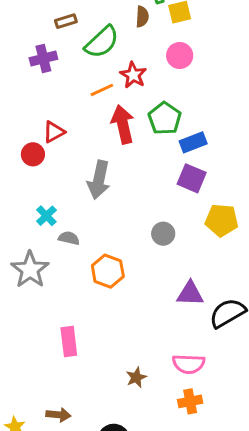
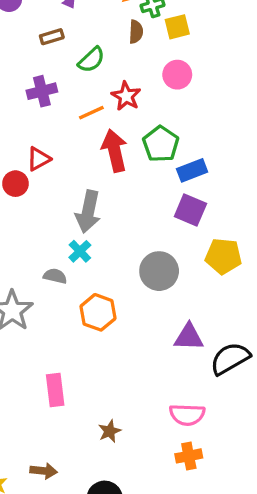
green semicircle: (102, 42) -> (91, 60), size x0.7
purple cross: (43, 59) -> (42, 91), moved
cyan cross: (46, 216) -> (80, 251), moved
gray circle: (163, 234) -> (159, 271), size x1.5
brown star: (136, 377) -> (110, 431), moved

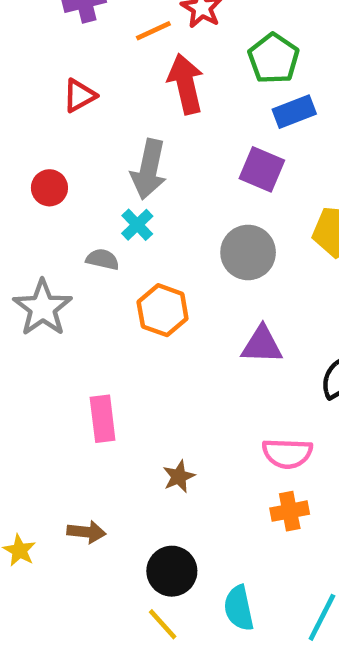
green pentagon: (161, 144) -> (273, 58), moved
red circle: (15, 184) -> (49, 188), moved
purple square: (190, 210) -> (262, 169), moved
purple triangle: (189, 337) -> (262, 345), moved

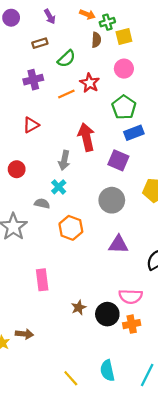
red arrow: (186, 84) -> (86, 137), moved
gray arrow: (149, 169) -> (64, 160), size x0.7
brown arrow: (86, 532) -> (24, 334), moved
black circle: (172, 571) -> (107, 314), moved

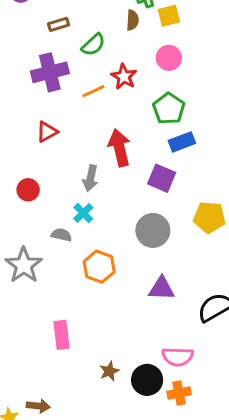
purple cross: (33, 80) -> (50, 72), size x1.4

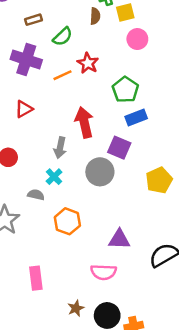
pink circle: (169, 58) -> (137, 39), moved
purple cross: (50, 72) -> (26, 60), turned 32
yellow pentagon: (209, 217) -> (159, 180), turned -30
gray circle: (153, 230) -> (100, 172), moved
pink semicircle: (178, 357) -> (104, 272), moved

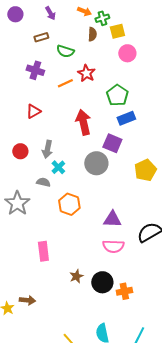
green semicircle: (63, 37) -> (65, 51), turned 60
purple cross: (26, 60) -> (35, 70), size x0.7
gray arrow: (60, 148) -> (47, 149), moved
pink semicircle: (104, 272) -> (113, 246), moved

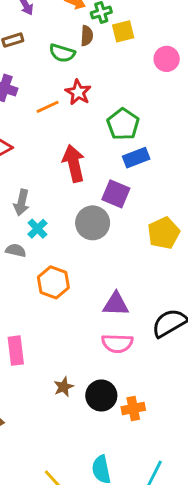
green semicircle: (65, 51) -> (62, 53), moved
pink circle: (127, 53) -> (167, 59), moved

